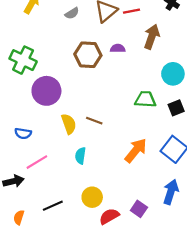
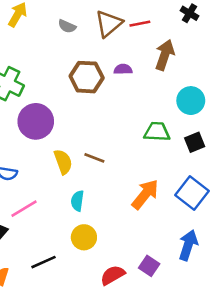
gray semicircle: (72, 13) -> (67, 26), turned 56
yellow circle: (92, 197) -> (84, 237), moved

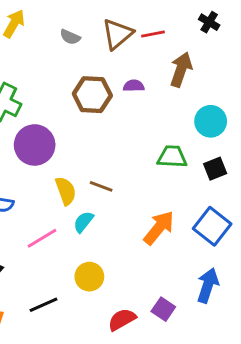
cyan semicircle: (77, 201) -> (83, 222), moved, turned 30
pink line: (24, 209) -> (42, 238), moved

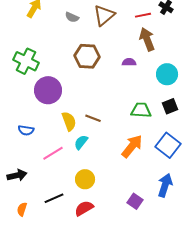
red line: (153, 34) -> (143, 15), moved
brown arrow: (181, 70) -> (147, 39), turned -40
purple semicircle: (134, 86) -> (129, 62), moved
green trapezoid: (172, 157) -> (141, 110), moved
red semicircle: (122, 320) -> (84, 208), moved

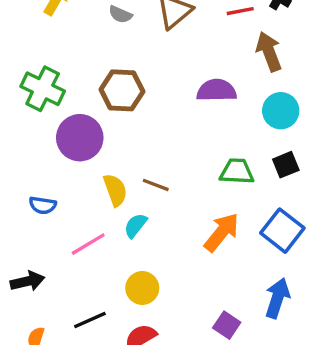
brown arrow: (147, 39) -> (269, 52), moved
brown hexagon: (87, 56) -> (122, 90), moved
purple semicircle: (129, 62) -> (217, 90), size x1.6

